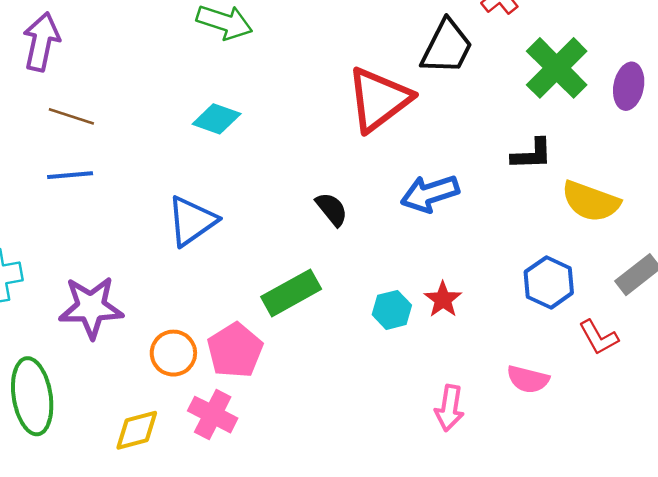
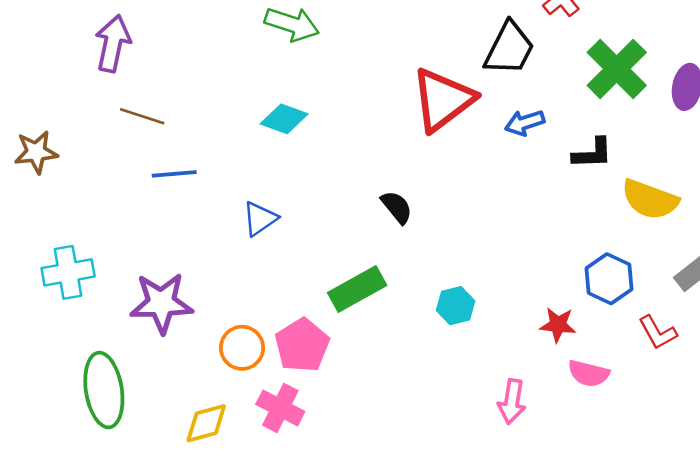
blue line: (70, 175) -> (174, 174), moved
blue arrow: (430, 193) -> (525, 123), moved, size x0.7
blue triangle: (192, 221) -> (260, 219), size x0.7
red star: (443, 299) -> (558, 325), moved, turned -30

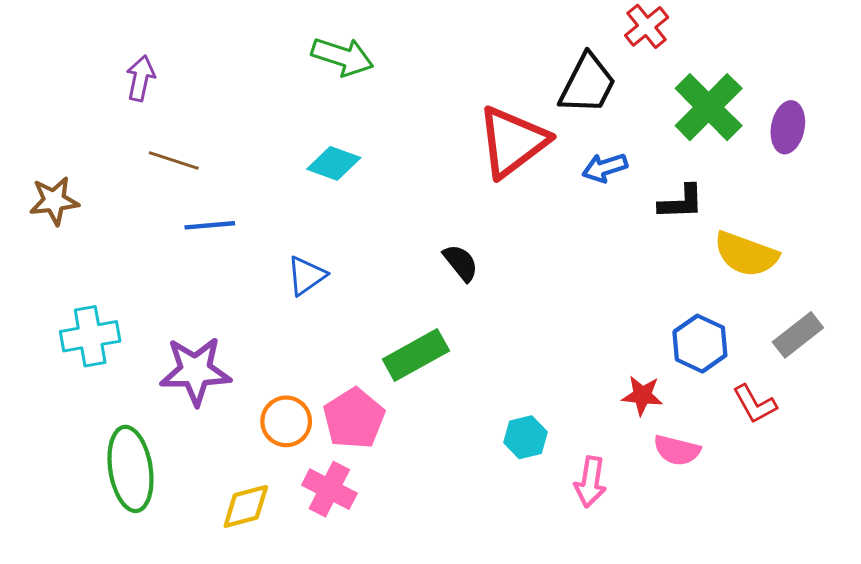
purple arrow: (113, 43) -> (141, 78), size x0.7
cyan hexagon: (456, 306) -> (525, 437), moved

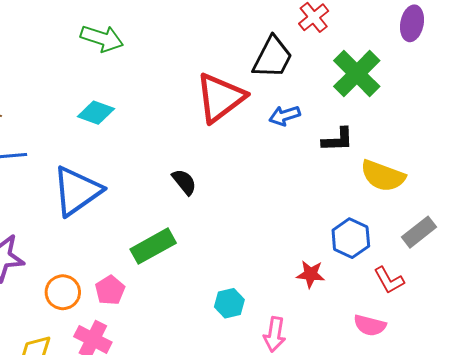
purple ellipse: (788, 127) -> (412, 23), moved
blue triangle: (306, 276) -> (77, 191), size x1.8
pink pentagon: (354, 418) -> (110, 290), size x0.7
pink semicircle: (677, 450) -> (370, 325), moved

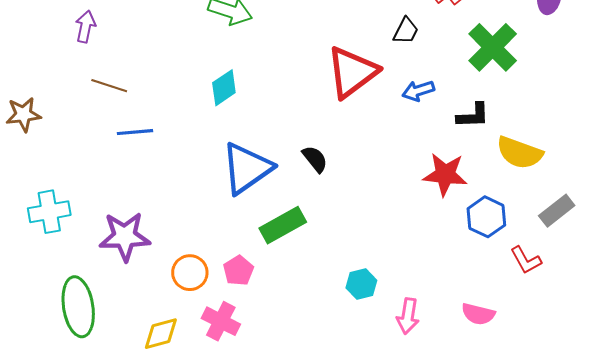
black trapezoid: (273, 57) -> (406, 31), size x0.6
cyan diamond: (96, 113) -> (224, 88), turned -54
blue triangle: (77, 191) -> (247, 168), moved
red star: (311, 274) -> (445, 174), moved, size x1.5
pink semicircle: (370, 325) -> (478, 314), moved

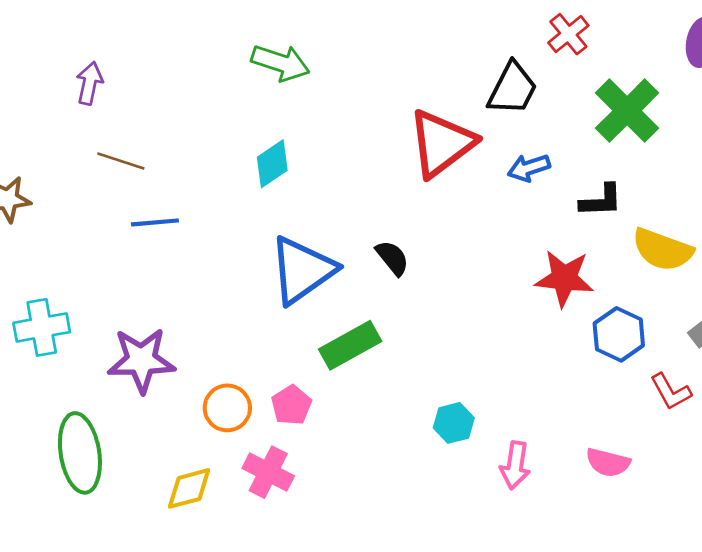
black trapezoid: (406, 31) -> (512, 89), size x1.5

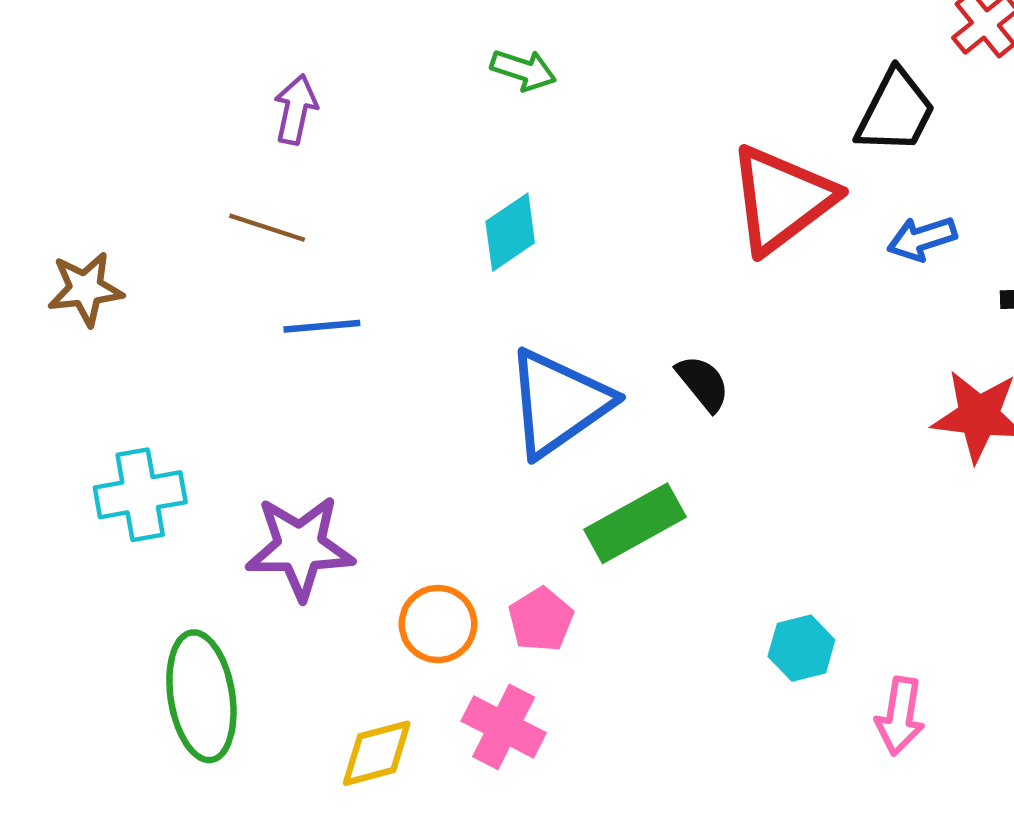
green arrow: (280, 63) -> (523, 70), size x0.7
purple arrow: (89, 83) -> (296, 109), moved

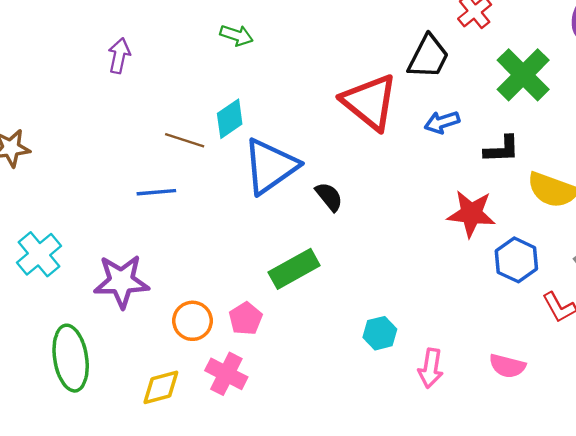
red triangle: (782, 199) -> (370, 102), turned -44
brown line: (267, 228) -> (185, 140), moved
blue line: (322, 326) -> (156, 192), moved
blue triangle: (558, 403) -> (270, 166), moved
cyan cross: (140, 495) -> (39, 254), turned -30

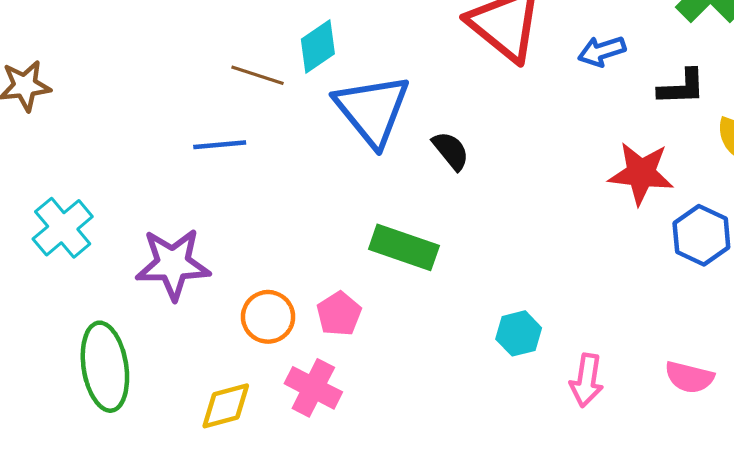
blue triangle: (270, 166) -> (372, 110), turned -34
green rectangle: (294, 269) -> (404, 247), turned 48

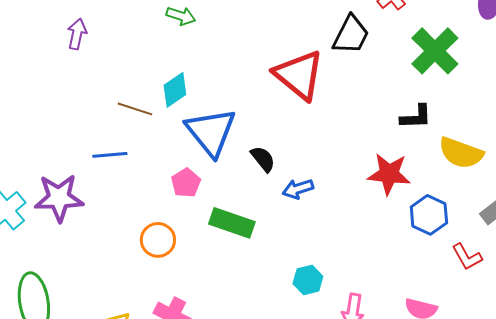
blue arrow: (602, 51) -> (298, 189), moved
purple star: (173, 264) -> (59, 198), moved
pink pentagon: (339, 314) -> (186, 183), moved
orange circle: (268, 317) -> (158, 240), moved

